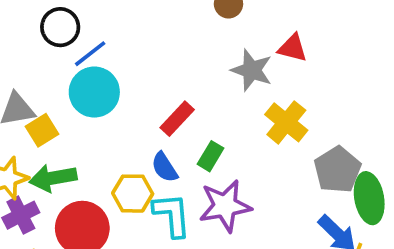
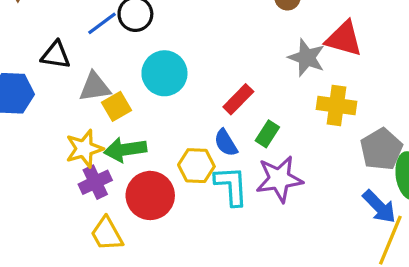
red triangle: (293, 48) -> (344, 39), size x1.4
blue line: (90, 54) -> (102, 23), moved
yellow cross: (286, 122) -> (336, 105), turned -33

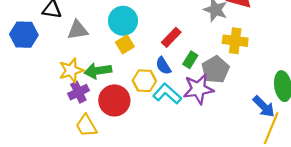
yellow square: (116, 106) -> (125, 44), moved
gray pentagon: (381, 149) -> (215, 70), moved
cyan L-shape: (231, 186) -> (167, 94), turned -44

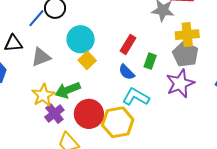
gray pentagon: (215, 70) -> (185, 54), moved
yellow hexagon: (144, 81) -> (118, 122), moved, size x1.4
purple star: (198, 89) -> (180, 83), moved

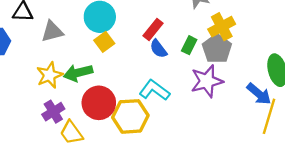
yellow cross: (187, 35) -> (222, 27), turned -30
green rectangle: (150, 61) -> (189, 45), moved
blue semicircle: (127, 72) -> (158, 49), moved
purple cross: (54, 114) -> (53, 112), moved

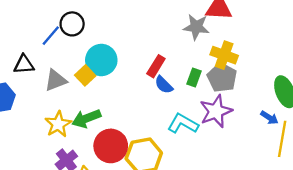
yellow cross: (222, 27) -> (224, 55), turned -35
yellow square: (104, 42) -> (85, 75), moved
cyan L-shape: (154, 90) -> (183, 124), moved
blue arrow: (259, 94) -> (269, 118), size x0.7

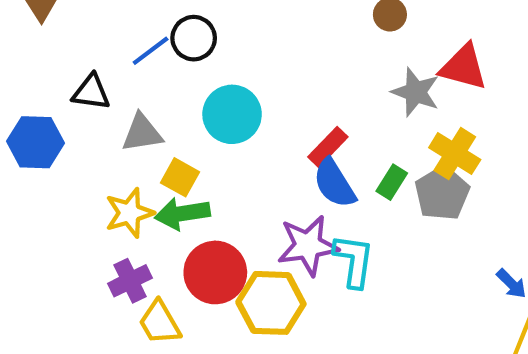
yellow square: (85, 75) -> (180, 177), moved, turned -30
blue semicircle: (164, 85) -> (334, 183), size x1.4
purple star: (216, 111) -> (308, 246), moved
cyan L-shape: (183, 124) -> (354, 261), turned 56

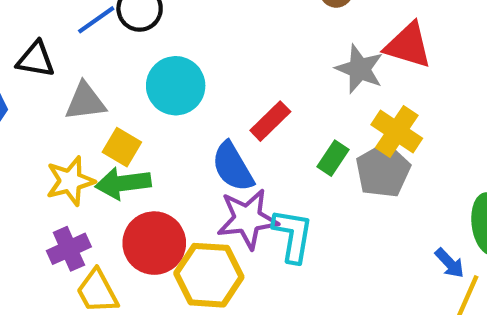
blue semicircle: (334, 183) -> (233, 167), moved

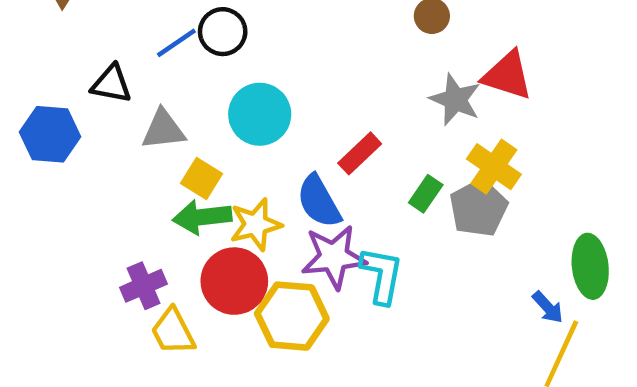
yellow star: (70, 181) -> (256, 224), moved

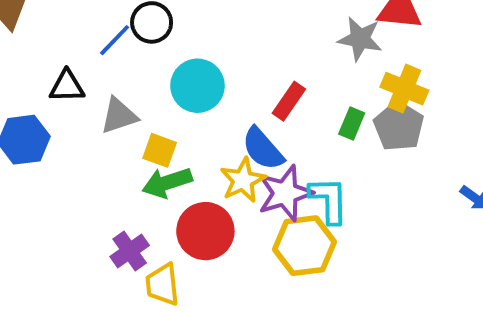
yellow star: (256, 224) -> (243, 180), moved
yellow hexagon: (292, 316) -> (304, 246), moved
yellow trapezoid: (173, 331) -> (163, 284), turned 33

